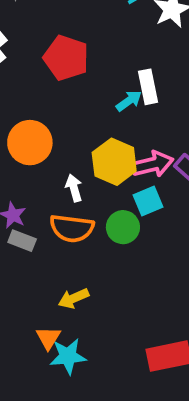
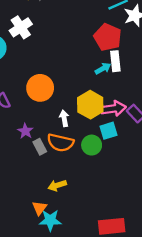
red pentagon: (66, 58) -> (108, 37), moved
gray rectangle: (22, 241) -> (40, 147), moved, turned 35

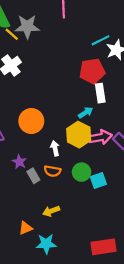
red pentagon: (108, 37) -> (92, 71), turned -30
cyan arrow: (103, 69) -> (86, 113), moved
cyan square: (108, 131) -> (98, 180), moved
orange semicircle: (60, 143) -> (52, 171), size x0.7
orange triangle: (39, 208) -> (26, 228), moved, turned 32

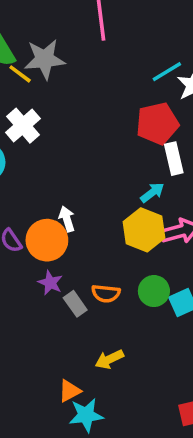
orange circle: (31, 121) -> (47, 240), moved
white arrow: (55, 148) -> (67, 219), moved
cyan star: (46, 244) -> (86, 415), moved

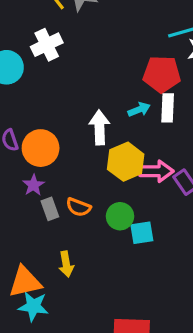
cyan arrow: (152, 193) -> (139, 110), moved
white arrow: (67, 219) -> (99, 127), moved, size x1.5
yellow arrow: (109, 359) -> (66, 264), turned -90
orange triangle: (70, 391) -> (25, 282), size x1.6

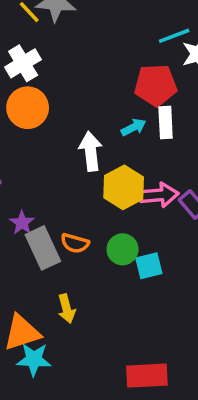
orange circle: (41, 148) -> (28, 108), moved
gray rectangle: (50, 209) -> (43, 248), size x1.6

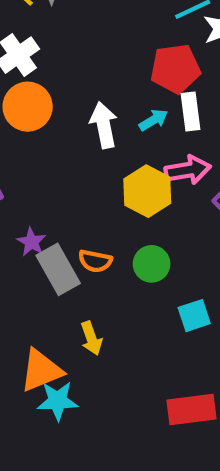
white arrow: (91, 151) -> (104, 125), moved
pink arrow: (159, 195) -> (188, 170), moved
cyan square: (149, 266) -> (194, 316), moved

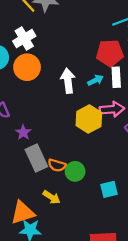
purple star: (31, 242) -> (23, 132), moved
orange semicircle: (95, 261) -> (57, 165), moved
green circle: (152, 264) -> (75, 171), moved
yellow arrow: (91, 338) -> (52, 197), turned -42

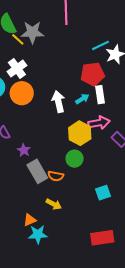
green circle: (75, 171) -> (75, 159), moved
orange triangle: (23, 213) -> (30, 220), size x0.6

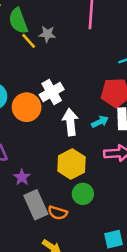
gray star: (32, 32) -> (47, 34), size x0.6
white cross: (17, 68) -> (52, 92), moved
yellow hexagon: (80, 133) -> (72, 164), moved

